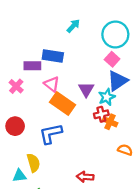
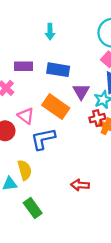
cyan arrow: (73, 26) -> (50, 32), moved, turned 136
blue rectangle: (53, 56) -> (58, 70), moved
pink triangle: (52, 84) -> (26, 116), moved

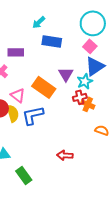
cyan arrow: (50, 32) -> (39, 22), turned 48
blue rectangle: (58, 70) -> (52, 41), moved
yellow semicircle: (25, 170) -> (13, 113), moved

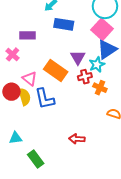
pink square: (90, 46) -> (102, 29), size x1.5
red cross: (80, 97) -> (85, 77), moved
blue L-shape: (33, 115) -> (45, 99), turned -90

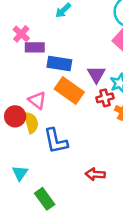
blue rectangle: (64, 24) -> (59, 63), moved
pink cross: (12, 54) -> (21, 34), moved
blue L-shape: (45, 99) -> (56, 141), moved
cyan triangle: (15, 138) -> (20, 173), turned -48

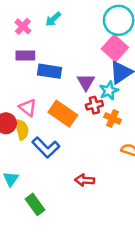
pink cross: (21, 34) -> (23, 26), moved
orange rectangle: (69, 90) -> (63, 114), moved
blue L-shape: (56, 141) -> (46, 147), turned -32

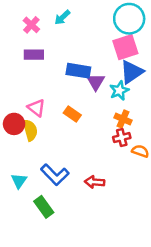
pink square: (115, 48) -> (125, 47), turned 30
blue rectangle: (50, 71) -> (78, 71), moved
red cross: (94, 105) -> (122, 138), moved
orange rectangle: (63, 114) -> (72, 114), size x0.6
blue L-shape: (46, 147) -> (55, 175), moved

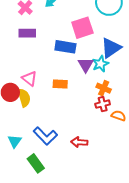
pink square: (125, 47) -> (82, 28), moved
purple triangle: (96, 82) -> (86, 65), moved
orange rectangle: (72, 114) -> (60, 84), turned -32

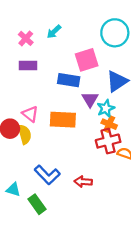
cyan star: (100, 64) -> (106, 108), moved
orange rectangle: (60, 84) -> (63, 120), size x1.6
red cross: (103, 104) -> (108, 141), size x1.5
cyan triangle: (15, 141) -> (13, 190), moved, turned -48

